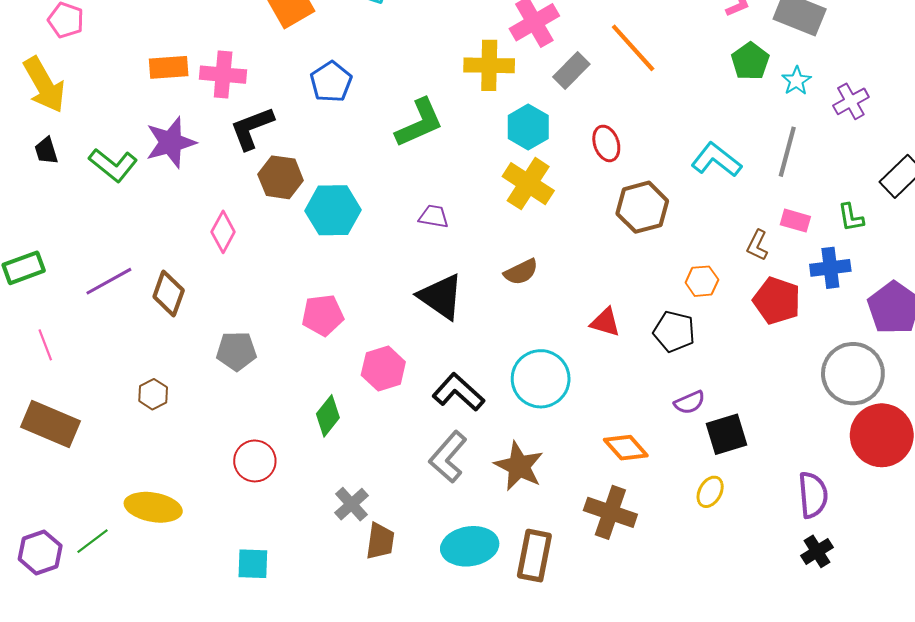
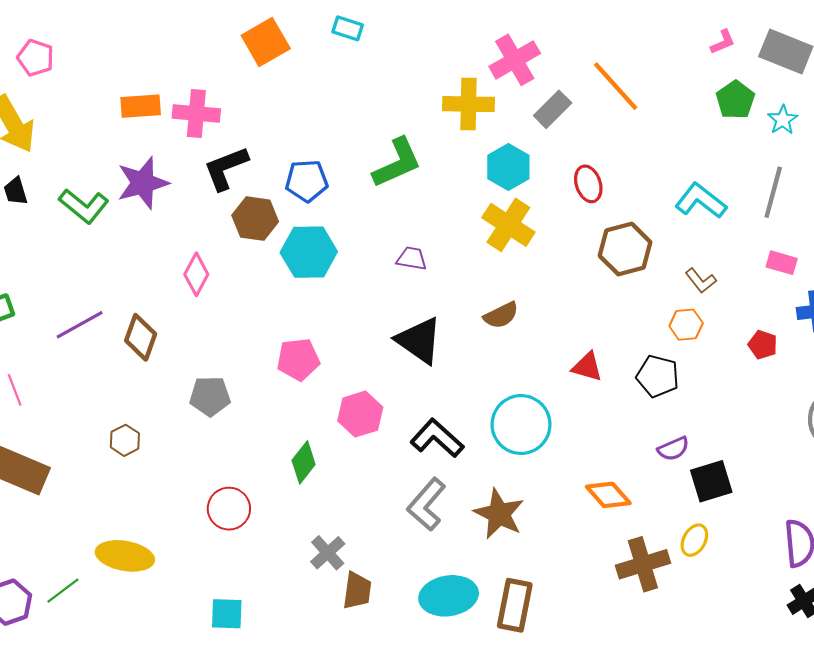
blue pentagon: (331, 82) -> (307, 181), moved, turned 30
brown L-shape: (757, 245) -> (701, 281), moved, turned -64
red pentagon: (777, 301) -> (763, 345), size x0.6
brown cross: (610, 512) -> (643, 564), moved, turned -36

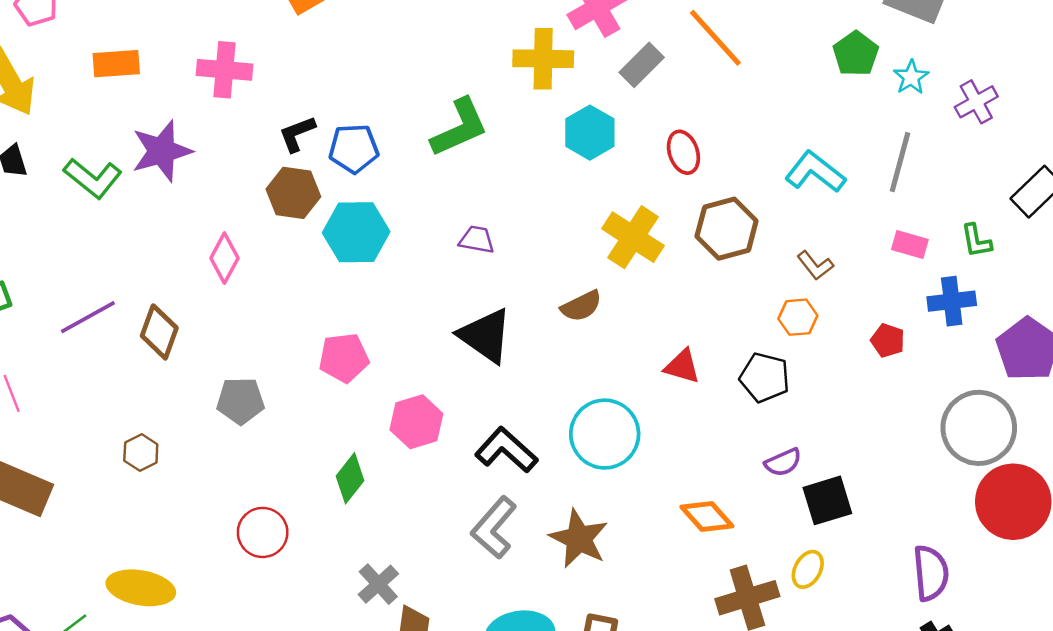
orange rectangle: (141, 106) -> (116, 64), moved
black L-shape: (226, 168) -> (297, 134), moved, size x0.7
yellow cross: (508, 225) -> (633, 237), moved

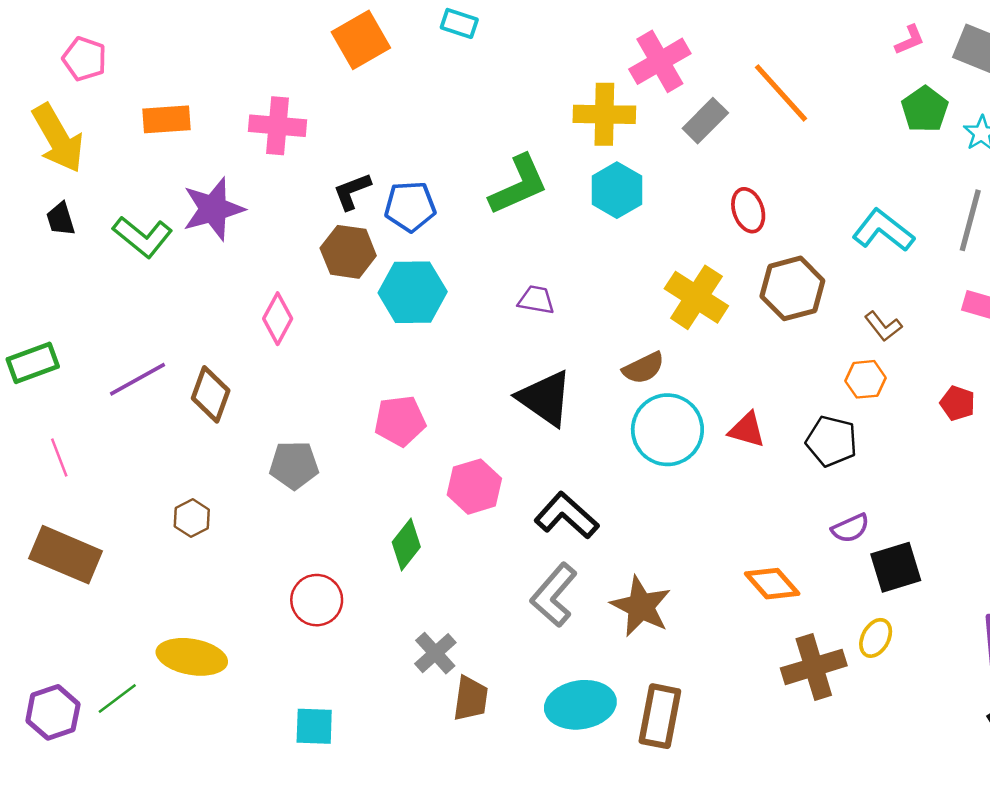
cyan hexagon: (590, 133) -> (617, 190), moved
cyan circle: (605, 434) -> (667, 430), moved

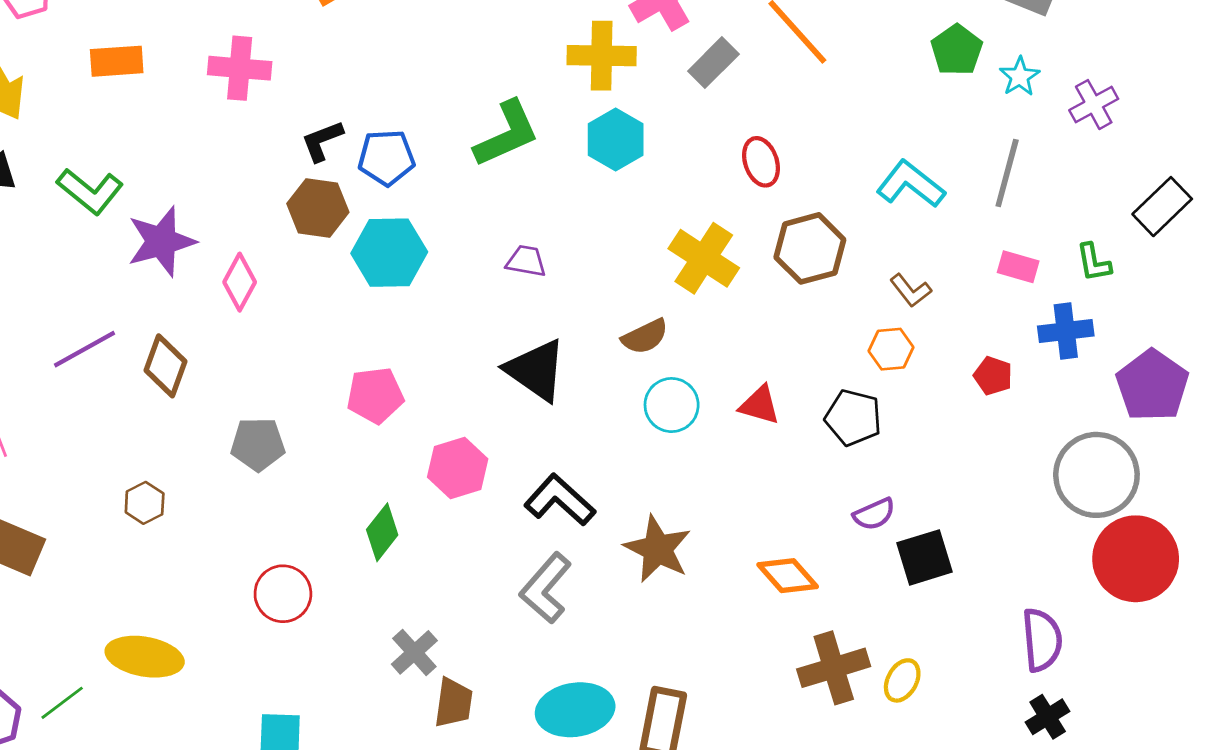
purple star: (213, 209) -> (161, 241), moved
cyan circle: (667, 430) -> (672, 405), size x0.7
brown star: (641, 606) -> (658, 549), moved
yellow ellipse: (876, 638) -> (902, 680), moved

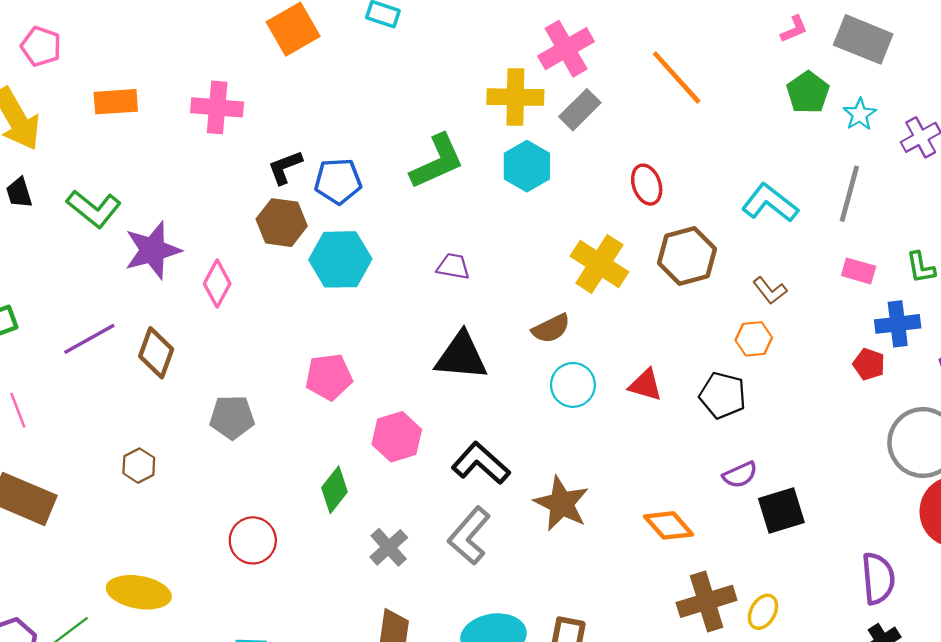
gray rectangle: (713, 63) -> (580, 110), moved
black triangle: (536, 370) -> (461, 356), turned -30
red pentagon: (993, 376) -> (869, 364), moved
gray cross: (414, 652) -> (389, 547), moved

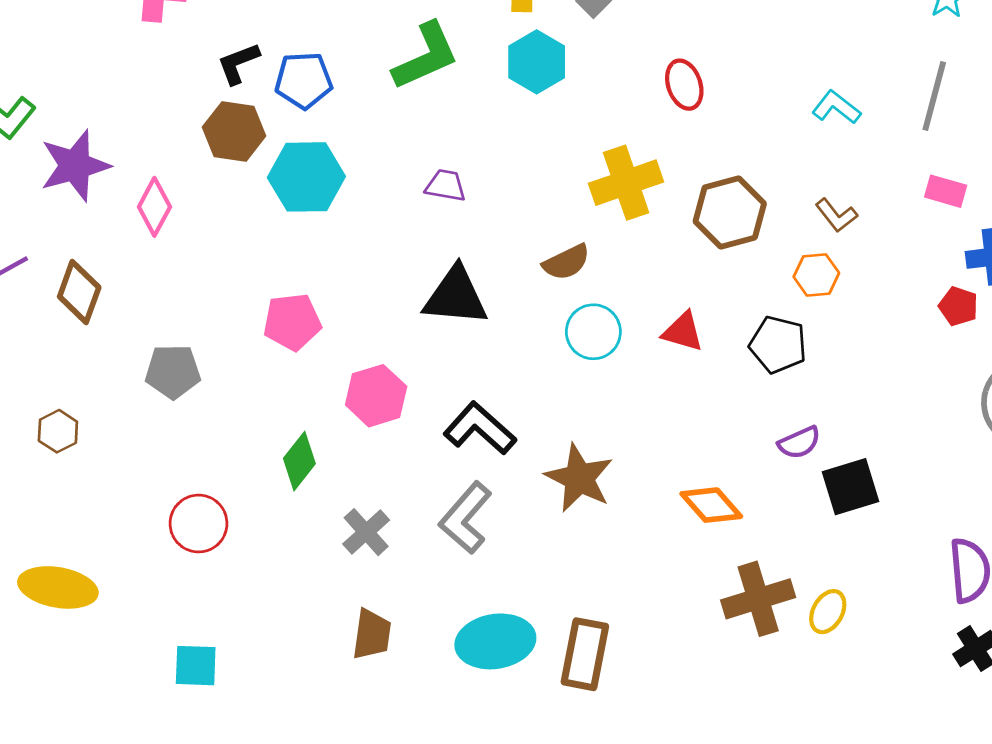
cyan L-shape: (770, 203) -> (836, 107), size x0.7
brown hexagon: (687, 256) -> (730, 212), moved
yellow cross: (599, 264) -> (626, 183), turned 38

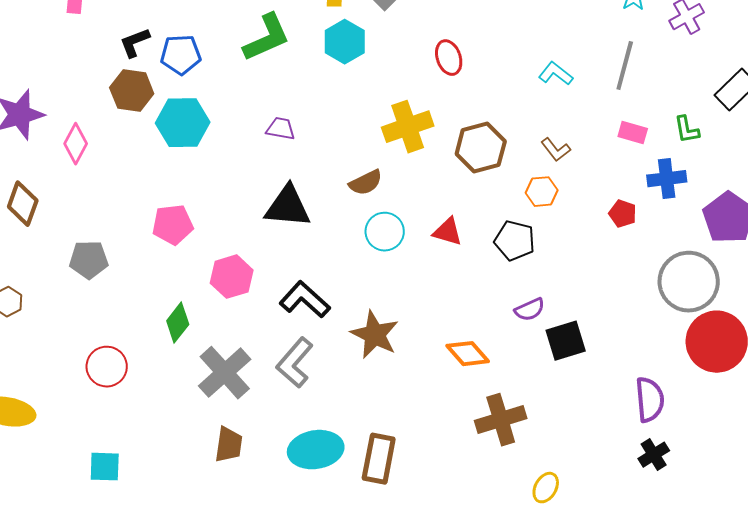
red pentagon: (958, 306) -> (623, 214), moved
gray cross: (366, 532) -> (225, 373), size x1.6
yellow ellipse: (828, 612) -> (546, 488), moved

